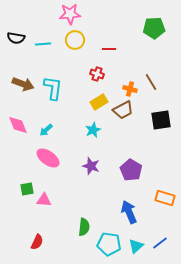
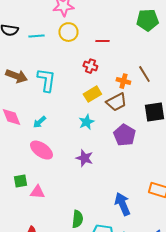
purple pentagon: (131, 170) -> (124, 135), moved

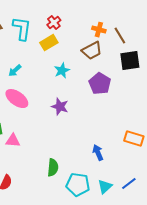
red cross: (90, 66) -> (54, 23), moved, turned 32
brown line: (144, 74) -> (120, 36), moved
yellow rectangle: (92, 94) -> (49, 43), moved
blue arrow: (122, 204) -> (98, 153), size x0.7

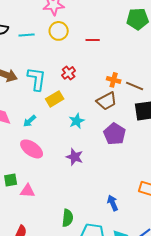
brown line: (120, 36) -> (135, 86), turned -36
yellow rectangle: (49, 43) -> (55, 99), moved

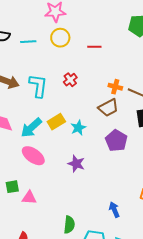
yellow rectangle: (55, 99) -> (56, 122), moved
cyan arrow: (30, 121) -> (31, 128), size x1.6

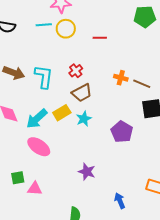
cyan line: (28, 42) -> (44, 25), moved
brown trapezoid: (108, 108) -> (82, 93), moved
purple star: (76, 164) -> (87, 172), moved

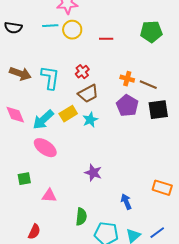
green pentagon: (145, 17) -> (151, 32), moved
purple pentagon: (122, 132) -> (127, 106), moved
pink triangle: (35, 189) -> (49, 196), moved

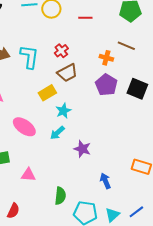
brown line: (148, 85) -> (126, 46), moved
black square: (158, 110) -> (137, 89), turned 30
cyan arrow: (43, 120) -> (57, 133), moved, size x0.7
cyan star: (90, 120) -> (63, 111), moved
purple star: (93, 173) -> (82, 149), moved

